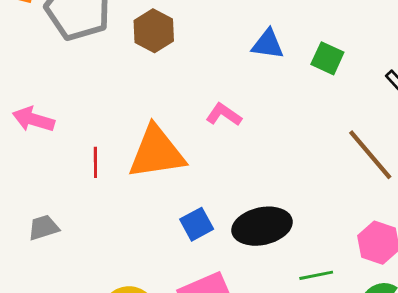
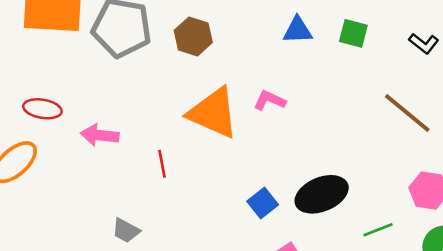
orange triangle: (157, 152) -> (213, 113), moved, turned 42
gray trapezoid: (44, 228) -> (126, 231), turned -124

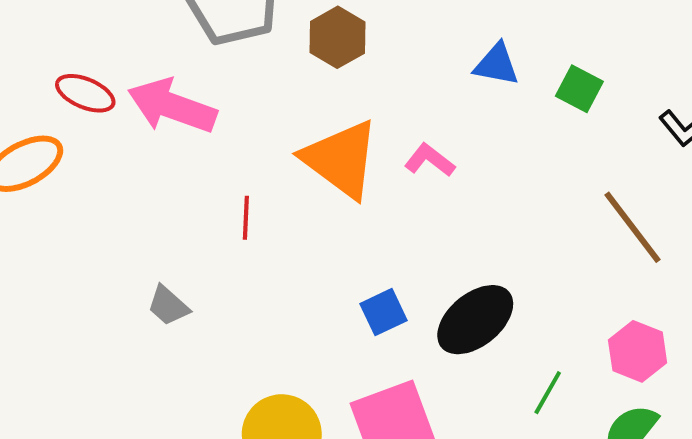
pink arrow: (100, 135) -> (172, 106), moved, size x1.5
black ellipse: (322, 194) -> (475, 320), turned -30
green line: (378, 230) -> (548, 393), turned -52

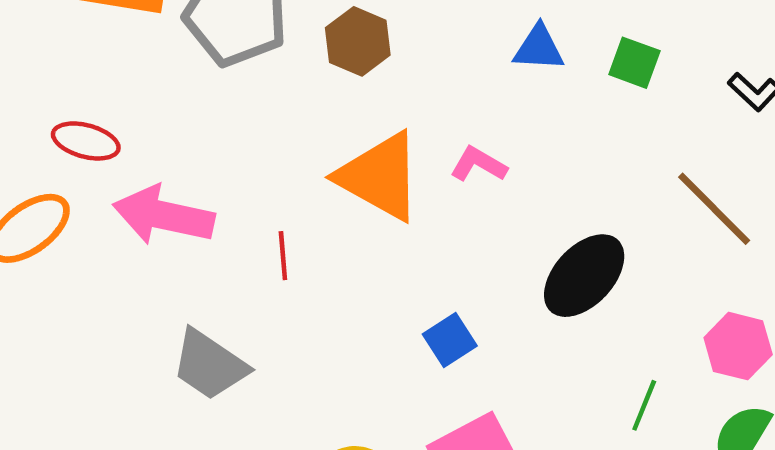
pink arrow: (172, 106) -> (164, 215), moved
gray trapezoid: (168, 306) -> (210, 365), size x1.6
black ellipse: (475, 320) -> (584, 276), moved

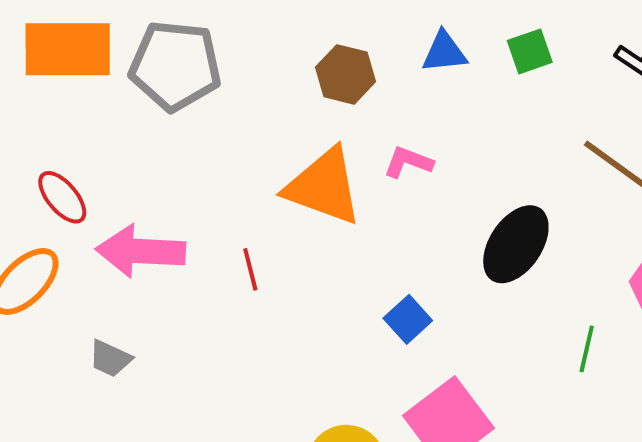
brown hexagon: (358, 41) -> (345, 74), moved
green square: (634, 63) -> (530, 51), turned -30
red ellipse: (86, 141) -> (62, 197), turned 44
gray trapezoid: (210, 365) -> (110, 358), moved, size x0.6

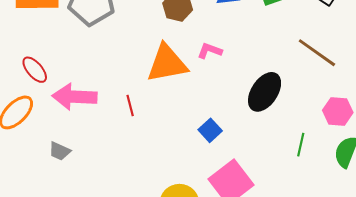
orange triangle: (324, 187) -> (167, 63), turned -30

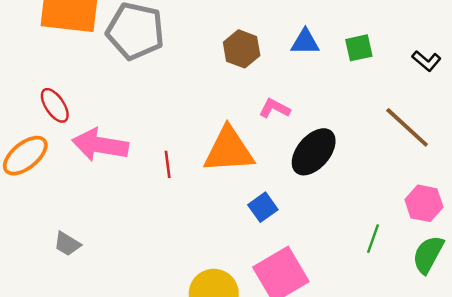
orange triangle: (167, 63) -> (229, 150), moved
black ellipse: (265, 92) -> (314, 152), moved
gray trapezoid: (60, 151) -> (67, 244), moved

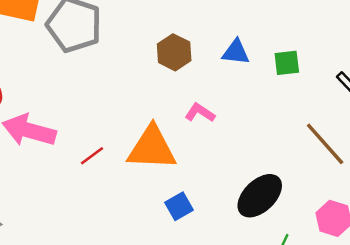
black ellipse: (314, 152) -> (260, 196), moved
red line: (168, 164) -> (92, 156), turned 55

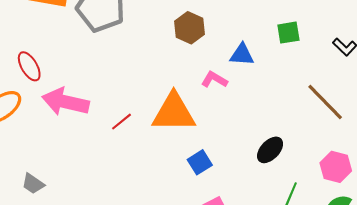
blue triangle: (236, 52) -> (242, 55), moved
black ellipse: (260, 196) -> (270, 150), size x0.7

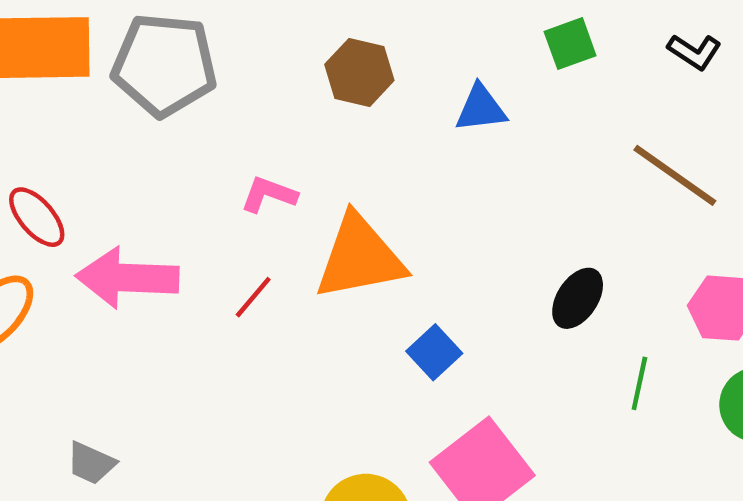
pink L-shape: (214, 80) -> (269, 194), moved

